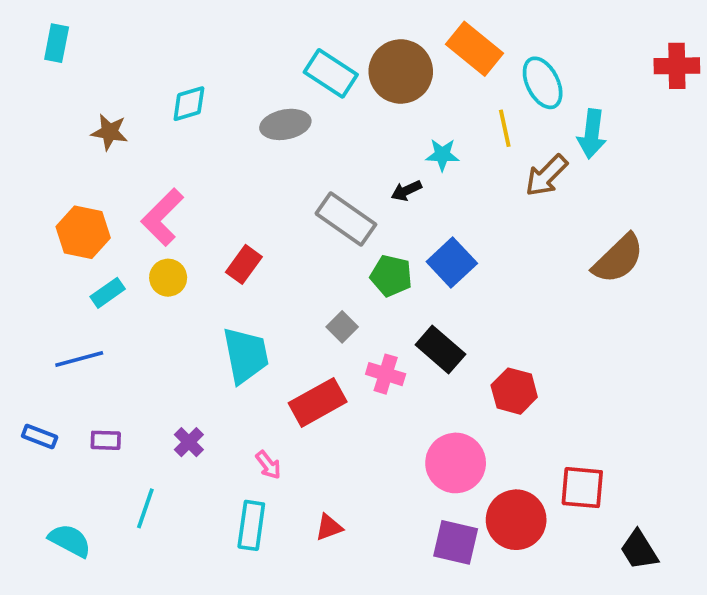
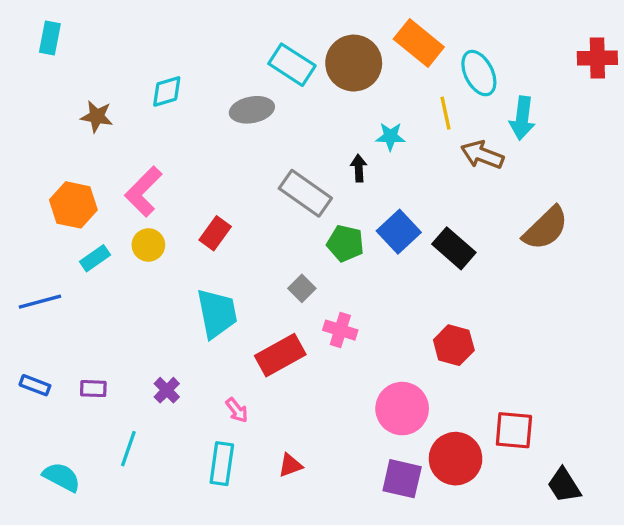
brown arrow: (546, 176) -> (482, 155), turned 66
black arrow: (406, 191) -> (359, 168), turned 112
black rectangle: (440, 350) -> (454, 248), moved
blue line: (79, 359) -> (40, 302), moved

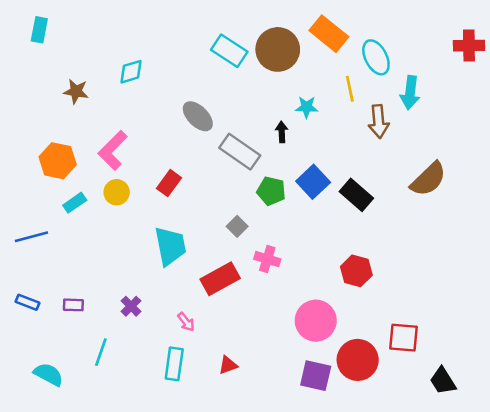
gray ellipse: (252, 110) -> (198, 116), moved, turned 56
brown arrow: (482, 155) -> (379, 122), turned -116

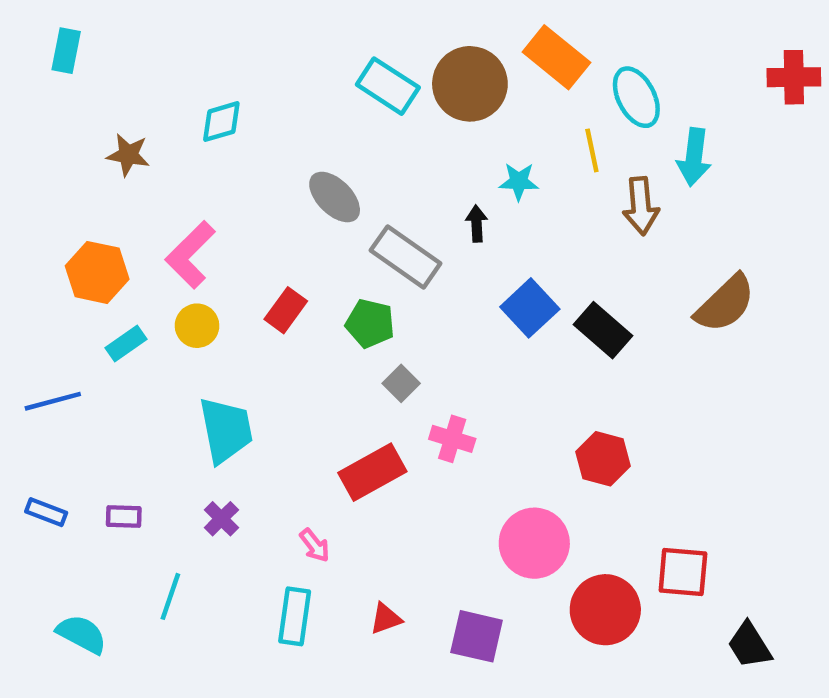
green pentagon: (271, 191) -> (370, 323), moved
cyan trapezoid: (170, 246) -> (226, 430), moved
purple square: (316, 376) -> (477, 636), moved

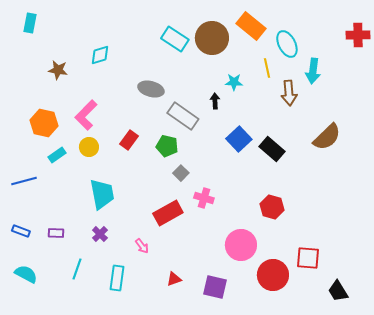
gray ellipse: (335, 197) -> (151, 89), turned -30
cyan rectangle: (295, 616) -> (117, 278), moved
cyan semicircle: (82, 634) -> (26, 274), moved

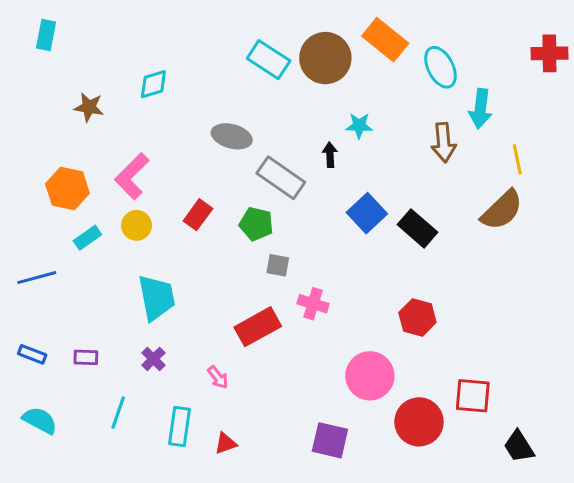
yellow line: (267, 68) -> (517, 159), moved
gray square: (181, 173) -> (278, 265), turned -35
red triangle: (174, 279) -> (226, 443), moved

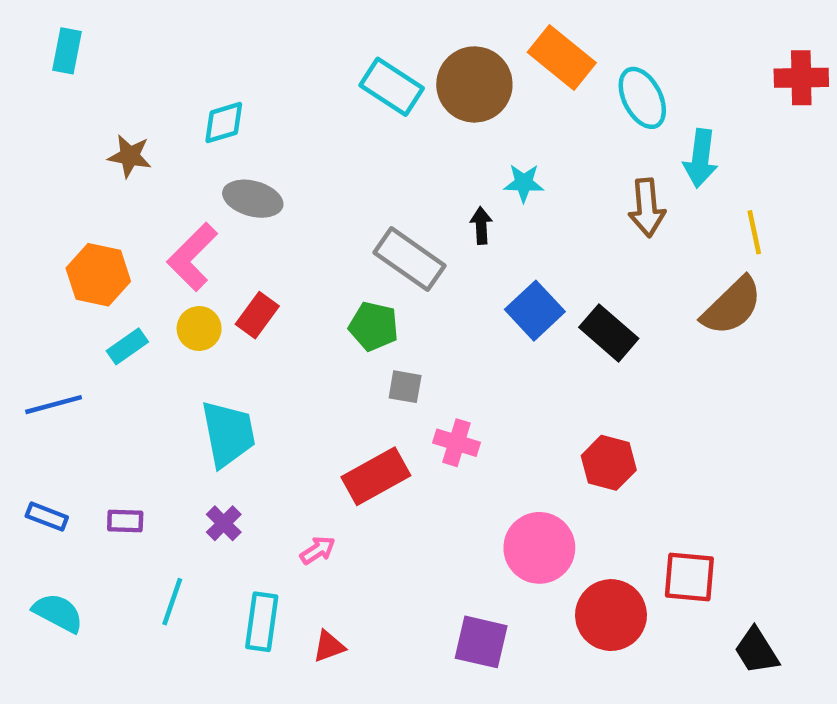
gray ellipse: (232, 136) -> (253, 199), moved
red rectangle: (198, 215) -> (257, 315), moved
pink arrow: (218, 377) -> (318, 550), turned -85

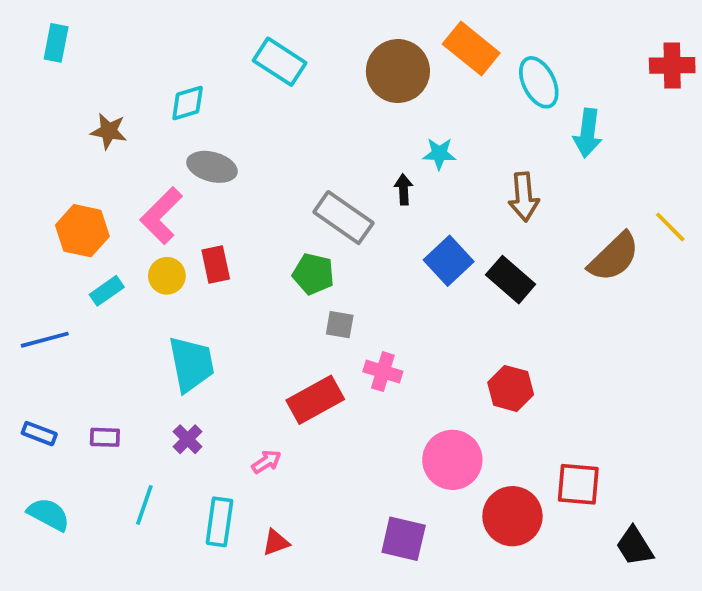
cyan rectangle: (392, 87) -> (280, 62), moved
brown arrow: (647, 208) -> (524, 197), moved
yellow line: (754, 232) -> (670, 227), moved, turned -33
red rectangle: (257, 315) -> (216, 265), turned -48

